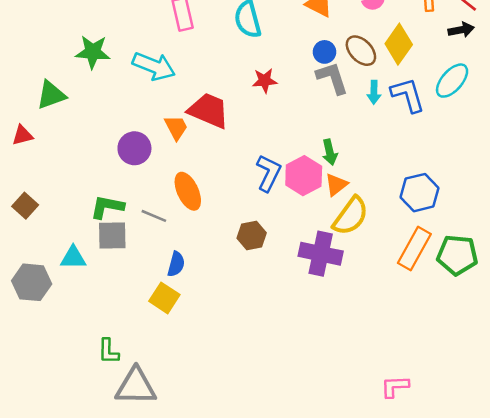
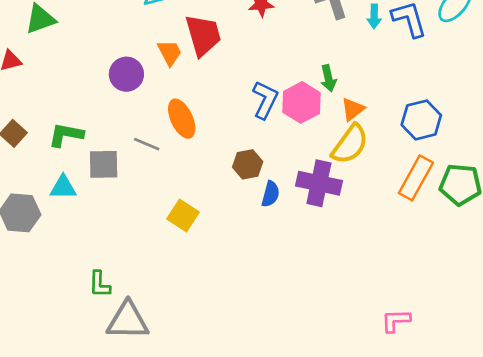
red trapezoid: (209, 111) -> (203, 35), turned 51
orange triangle: (336, 185) -> (353, 109), moved
green L-shape: (107, 207) -> (66, 135), moved
blue semicircle: (176, 264) -> (271, 194), moved
yellow square: (164, 298) -> (183, 216), moved

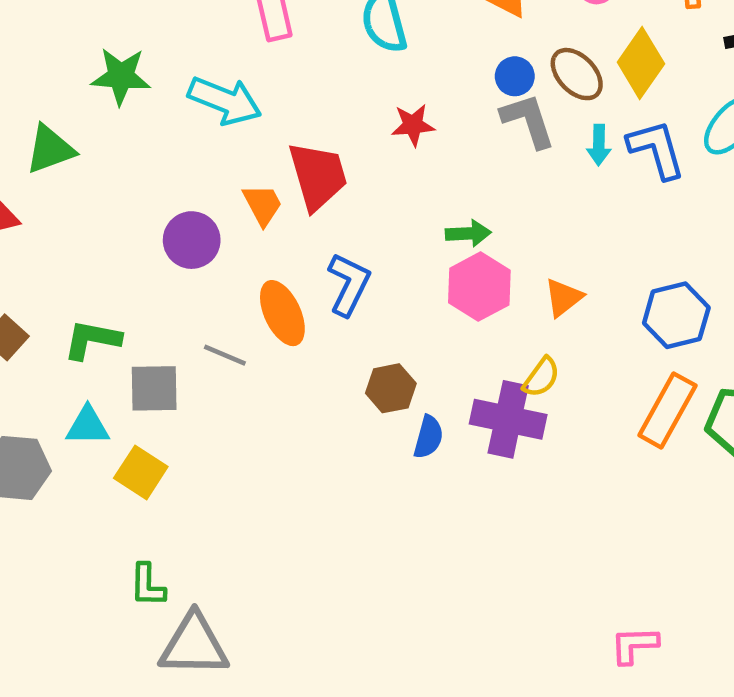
green arrow: (328, 78) -> (468, 233), moved, turned -80
blue L-shape: (265, 100) -> (349, 284), moved
yellow semicircle: (350, 144) -> (541, 377), moved, size x0.6
yellow square: (183, 216) -> (141, 472), moved

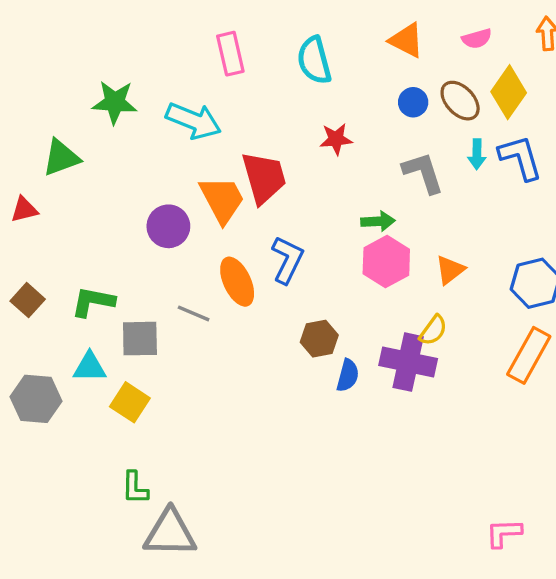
gray L-shape: (528, 121) -> (423, 173), moved
orange trapezoid: (262, 205) -> (222, 199), size x1.5

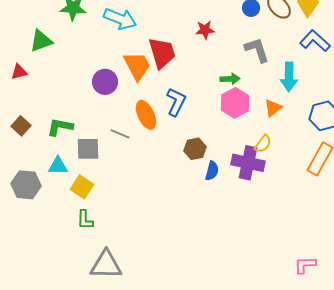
cyan arrow: (477, 154) -> (289, 77), moved, size x1.6
blue L-shape: (520, 158) -> (315, 41), turned -32
green L-shape: (135, 488) -> (85, 220), moved

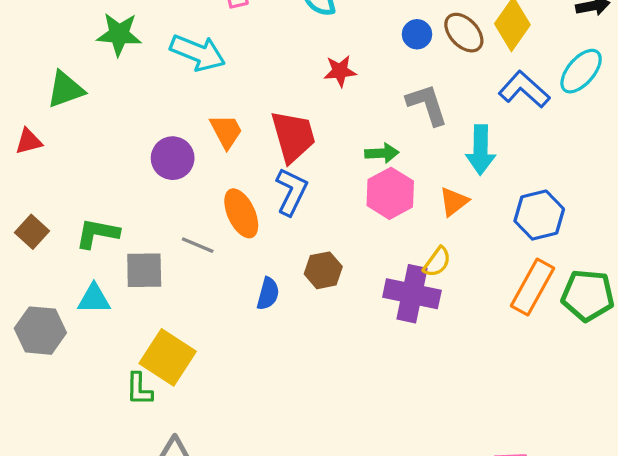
red trapezoid: (162, 53) -> (293, 136), moved
orange trapezoid: (137, 66) -> (226, 131), size x0.7
blue semicircle: (212, 171) -> (268, 294), moved
yellow square: (82, 187) -> (168, 357), moved, size x1.4

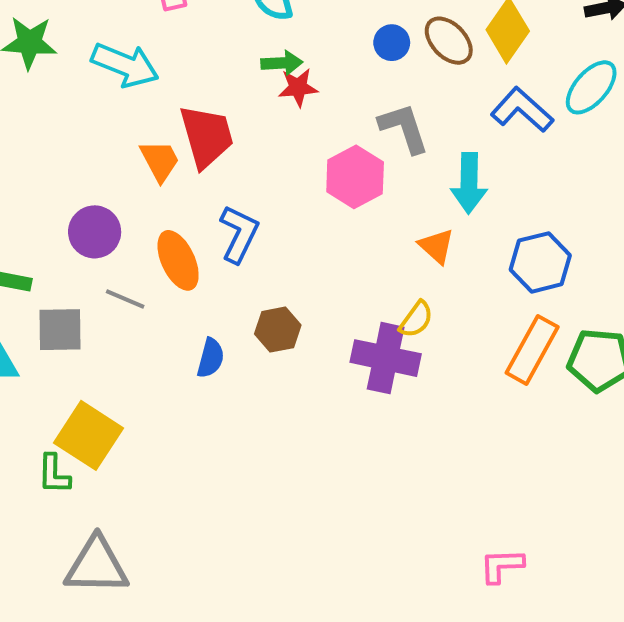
red trapezoid: (293, 136) -> (207, 136), moved
green arrow: (382, 153) -> (282, 63), moved
purple circle: (173, 158) -> (95, 232), moved
pink hexagon: (390, 193) -> (355, 177), moved
orange triangle: (454, 202) -> (436, 246), turned -40

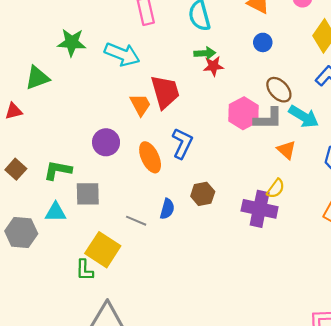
brown ellipse: (449, 41) -> (279, 90), moved
gray L-shape: (404, 128) -> (268, 119), moved, turned 108
cyan arrow: (469, 183) -> (304, 117), turned -60
gray line: (125, 299) -> (136, 221), moved

